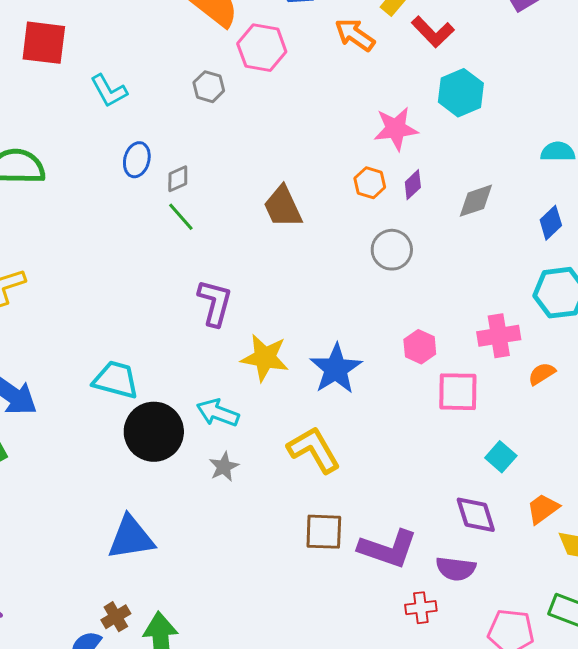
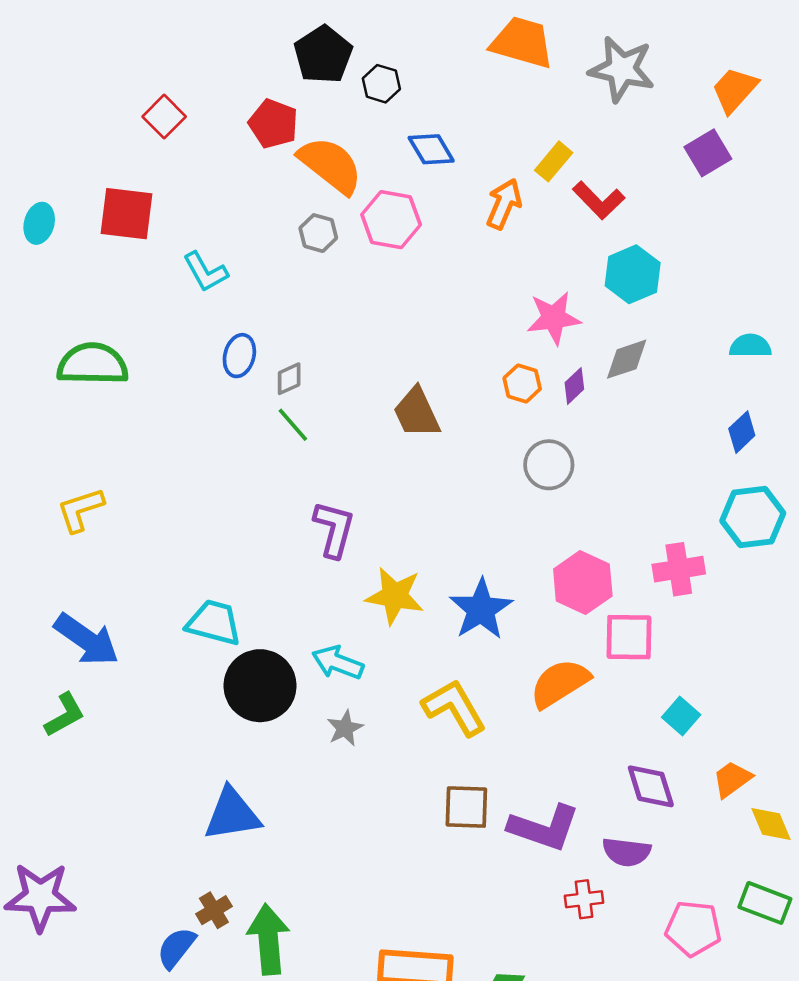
orange arrow: (355, 35) -> (504, 204), turned 78
gray hexagon: (209, 87) -> (318, 233), moved
gray diamond: (476, 201) -> (627, 359), moved
pink hexagon: (420, 347) -> (583, 583), size x1.5
orange semicircle: (542, 374) -> (560, 683), moved, size x1.8

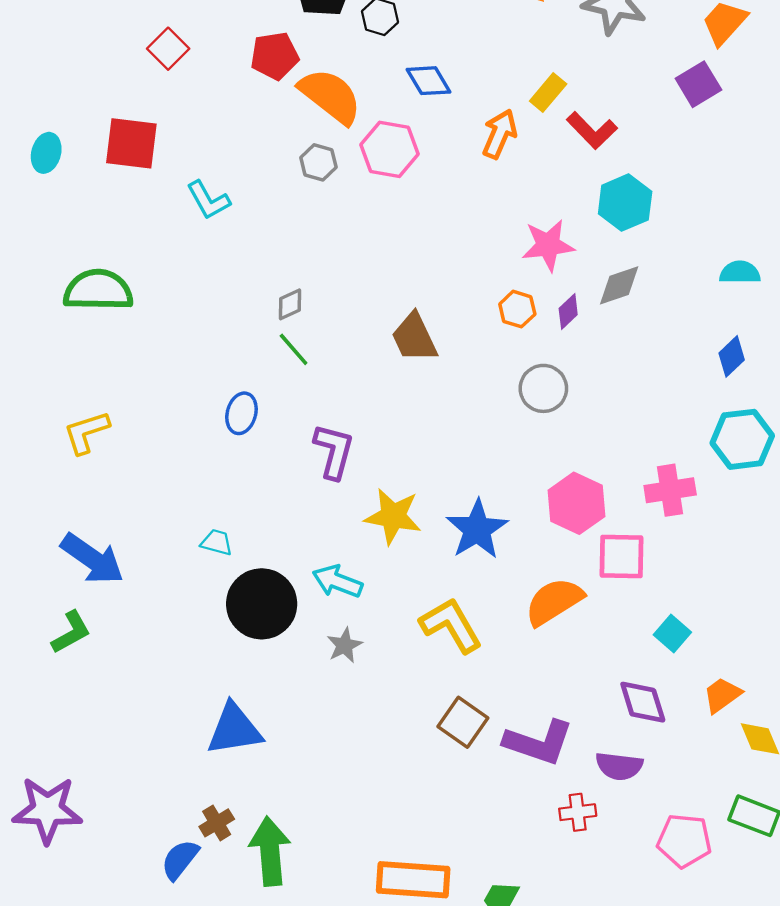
red pentagon: (273, 124) -> (275, 56), turned -30
blue ellipse: (239, 356) -> (241, 413), moved
cyan trapezoid: (214, 623) -> (217, 542), size x0.6
brown square: (466, 807) -> (463, 722), turned 33

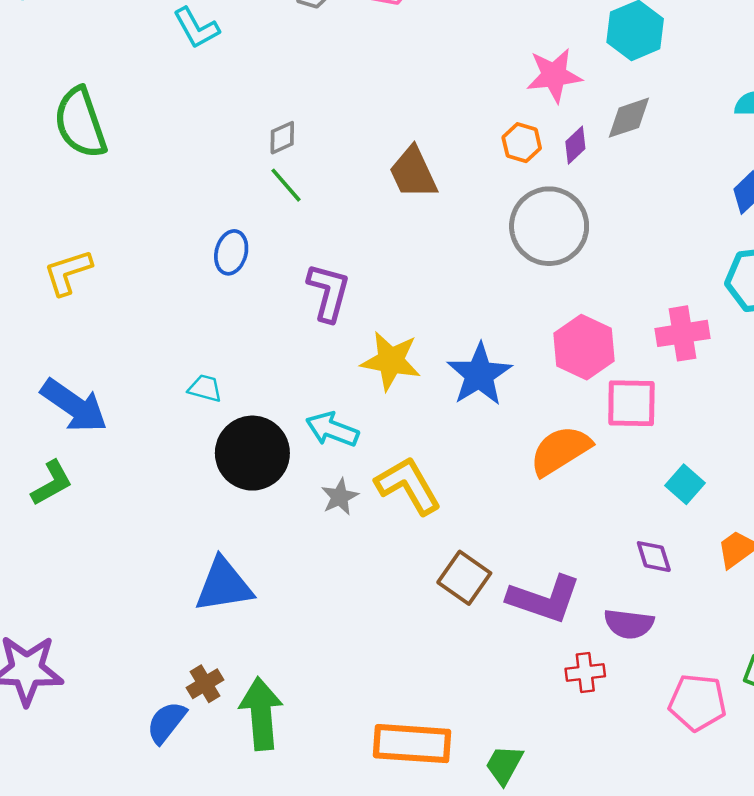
green semicircle: (98, 290) -> (80, 123), turned -110
gray circle: (543, 388) -> (549, 226), size x1.5
yellow L-shape: (451, 625) -> (408, 485), moved
purple diamond: (643, 702) -> (654, 557), size x0.7

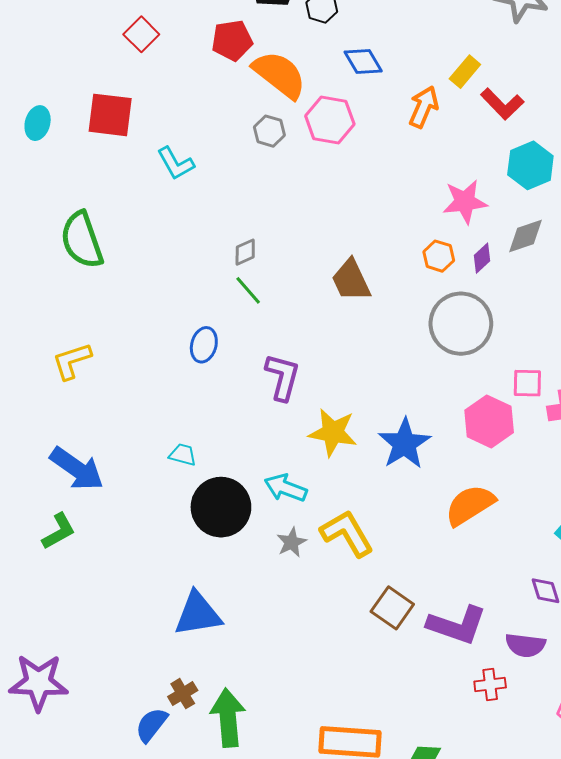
pink square: (631, 403) -> (527, 383), moved, size x0.7

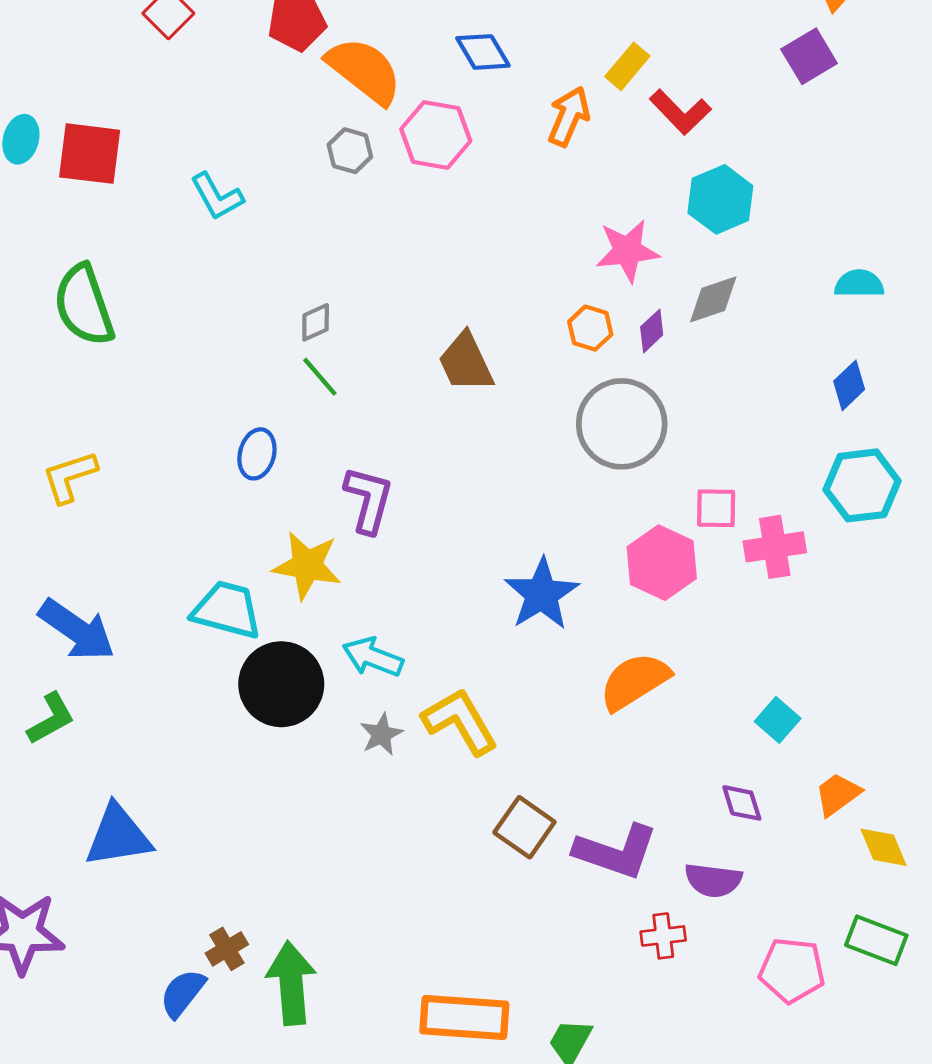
red square: (110, 115) -> (90, 154), moved
yellow star: (333, 432) -> (307, 565), moved
cyan trapezoid: (183, 455) -> (227, 610), size x1.8
blue triangle: (198, 614) -> (118, 836), moved

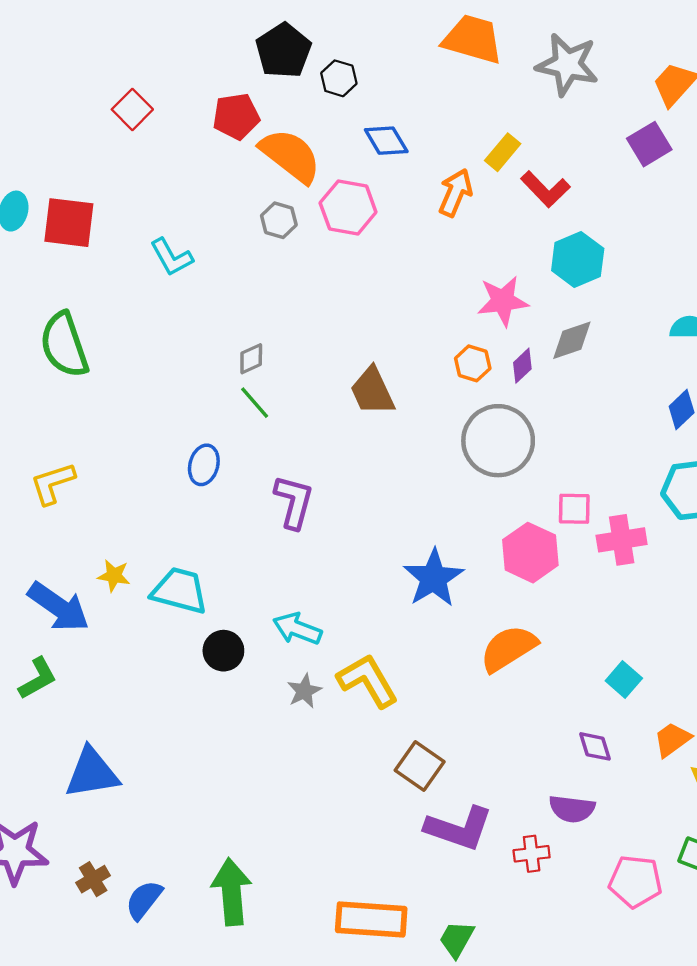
yellow star: (307, 565) -> (114, 576), moved, size x0.6
black circle: (281, 684) -> (223, 651), size x0.6
purple L-shape: (616, 852) -> (459, 828), moved
brown cross: (227, 949) -> (93, 879), moved

